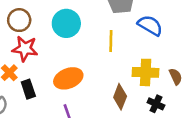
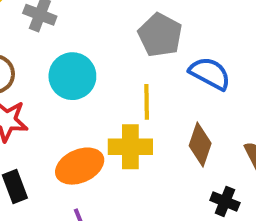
yellow cross: (146, 72) -> (130, 147), moved
brown diamond: (120, 97) -> (200, 144), moved

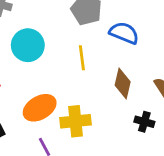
yellow cross: (130, 147) -> (75, 121), moved

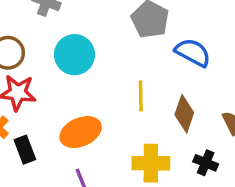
yellow line: (82, 58) -> (141, 96), moved
yellow cross: (75, 121) -> (151, 163), moved

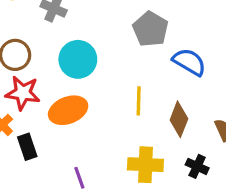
orange ellipse: (81, 132) -> (68, 110), moved

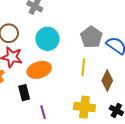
gray pentagon: (150, 29) -> (91, 37), moved
black rectangle: (27, 147) -> (24, 93), moved

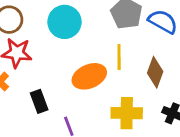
orange ellipse: (39, 70) -> (89, 76), moved

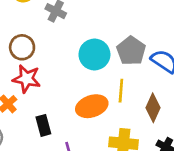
cyan circle: (64, 22) -> (94, 54), moved

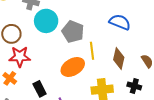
gray pentagon: (131, 51) -> (73, 32), moved
cyan circle: (94, 54) -> (46, 21), moved

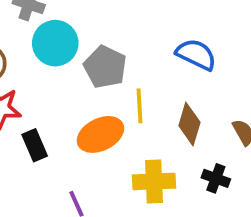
black rectangle: (40, 89) -> (35, 145), moved

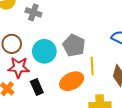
cyan circle: (55, 43) -> (44, 51), moved

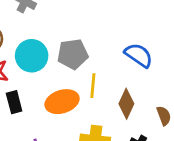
gray pentagon: (74, 45) -> (73, 54), turned 30

